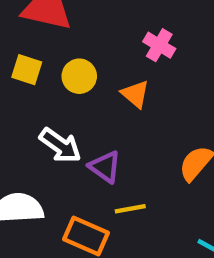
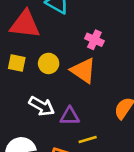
orange triangle: (135, 94) -> (83, 71), size x1.5
purple triangle: (105, 167) -> (70, 116), turned -30

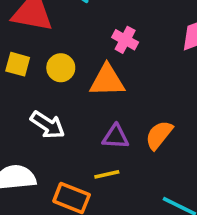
orange triangle: (83, 71) -> (107, 81), turned -40
purple triangle: (70, 116) -> (116, 137), moved

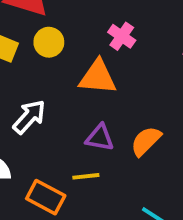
yellow circle: (61, 68) -> (49, 42), moved
white arrow: (48, 125) -> (29, 117), turned -88

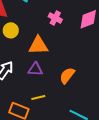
pink cross: (122, 36) -> (55, 18), moved
purple triangle: (100, 138) -> (35, 69), moved

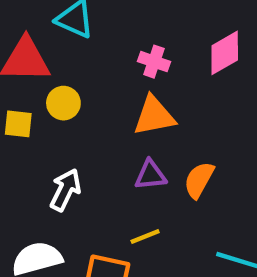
orange triangle: (38, 45) -> (154, 116), moved
purple triangle: (35, 69) -> (151, 175), moved

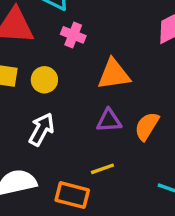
pink cross: (154, 62) -> (73, 35), moved
yellow circle: (63, 103) -> (44, 80), moved

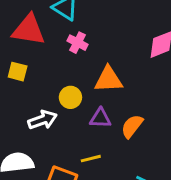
yellow circle: (44, 80) -> (70, 97), moved
white arrow: (41, 129) -> (42, 120), turned 36

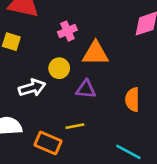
pink cross: (77, 43) -> (67, 31), moved, turned 36
orange semicircle: (132, 126) -> (132, 100), moved, turned -40

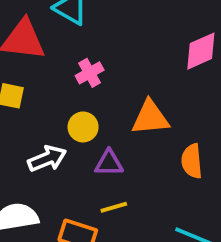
orange triangle: (95, 53) -> (150, 118), moved
purple triangle: (86, 89) -> (109, 163), moved

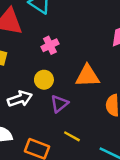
purple triangle: (109, 163) -> (59, 104), turned -42
yellow line: (114, 207) -> (72, 136), moved, turned 42

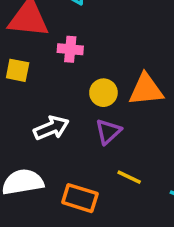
pink cross: (50, 45) -> (70, 49), moved, turned 35
yellow circle: (44, 80) -> (103, 93), moved

